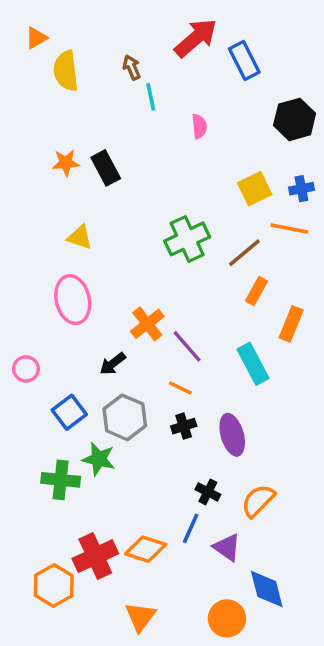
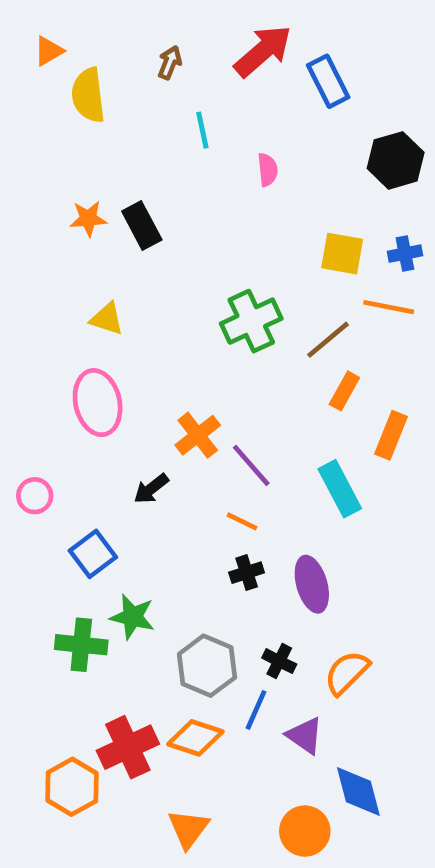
brown arrow: (132, 67) -> (170, 63), moved, turned 45
yellow square: (255, 189) -> (342, 254), turned 36
gray hexagon: (125, 417) -> (207, 666), moved

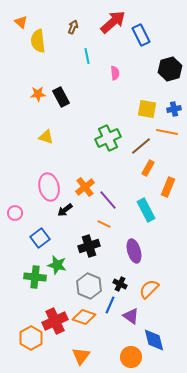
orange triangle: (49, 51) -> (21, 22), turned -48
pink ellipse: (98, 403) -> (49, 187), moved
black cross: (247, 573) -> (89, 246), moved, size x1.5

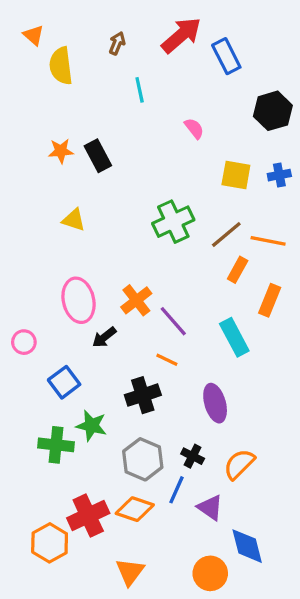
pink semicircle: (115, 73) -> (194, 128), moved, turned -32
orange line: (167, 132) -> (268, 241), moved

